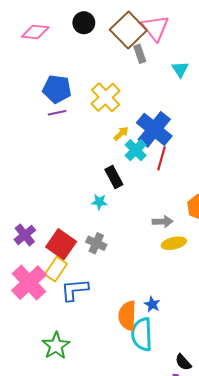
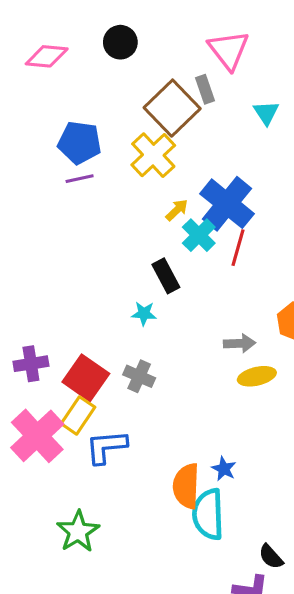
brown square: (128, 30) -> (172, 108), moved
purple cross: (25, 235) -> (31, 364), turned 30

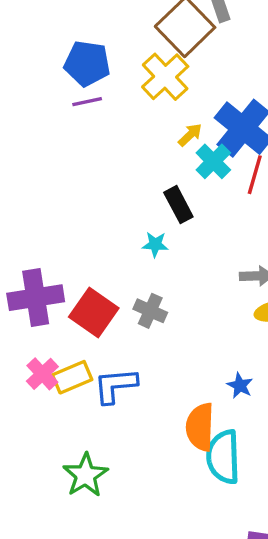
purple cross: (31, 364) -> (36, 298), size x1.5
yellow rectangle: (78, 415) -> (72, 377), moved, turned 33
pink cross: (37, 436) -> (42, 374), size x0.6
blue star: (224, 469) -> (240, 386), moved

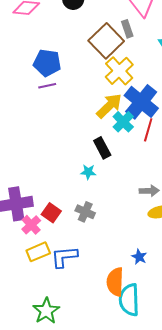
yellow cross: (165, 77) -> (119, 71), moved
yellow arrow: (190, 135) -> (109, 106), size x1.8
red square: (94, 312) -> (51, 213), size x0.7
pink cross: (42, 374) -> (31, 225), moved

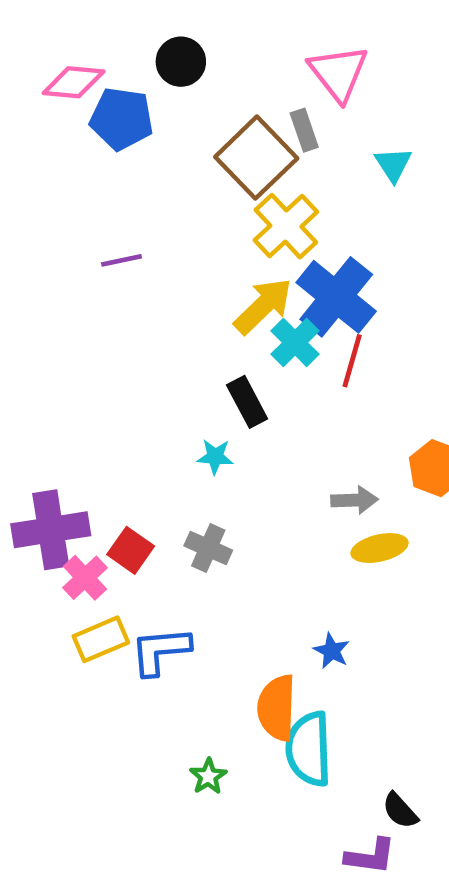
blue pentagon: (47, 63) -> (121, 119), moved
green star: (46, 311) -> (208, 776), moved, size x0.6

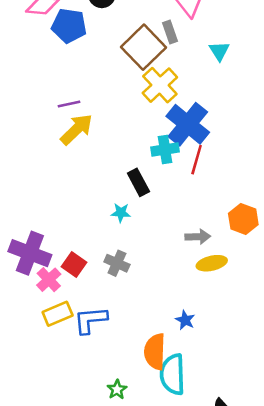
yellow arrow: (263, 306) -> (77, 129), moved
cyan cross: (295, 343) -> (165, 150), turned 36
purple cross: (51, 530) -> (30, 253), turned 30

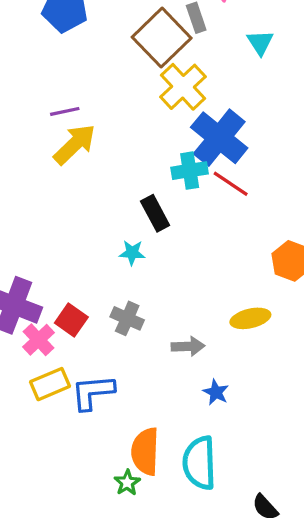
red line: (197, 160) -> (231, 184), turned -72
gray arrow: (198, 237) -> (188, 346), moved
orange semicircle: (155, 352) -> (145, 451), moved

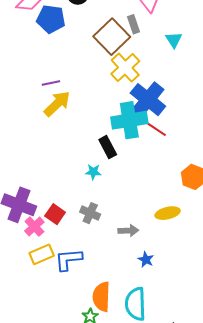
cyan cross: (190, 171) -> (129, 120), size x1.6

